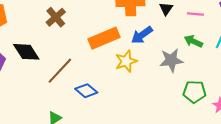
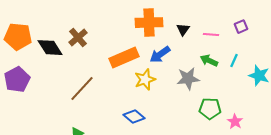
black diamond: (26, 52) -> (50, 48), moved
blue diamond: (86, 91) -> (134, 117), moved

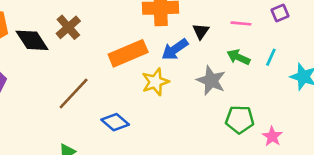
black triangle: (183, 30) -> (201, 31), moved
gray star: (188, 79) -> (211, 81), turned 30
blue diamond: (134, 117) -> (115, 122), moved

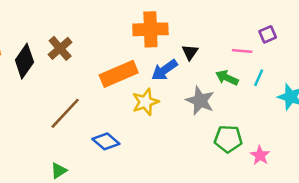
pink line: (241, 23) -> (242, 51), moved
black diamond: (32, 40) -> (24, 61), turned 68

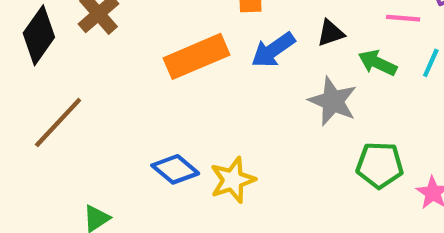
black triangle: (190, 52) -> (331, 33), moved, turned 36
yellow star: (145, 102) -> (233, 180), moved
brown line: (65, 113) -> (58, 122), moved

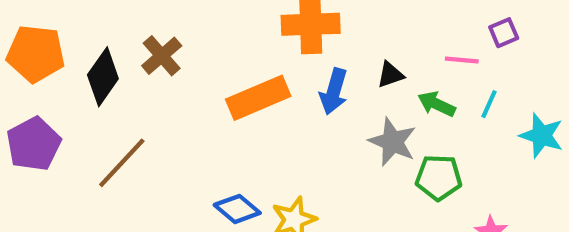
blue arrow: (273, 50) -> (334, 91), turned -39
green pentagon: (380, 165) -> (439, 177), moved

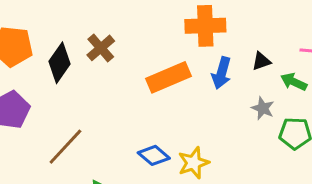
gray star: (392, 142) -> (263, 108), size x0.7
brown line: (122, 163) -> (65, 147), moved

